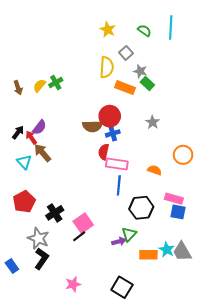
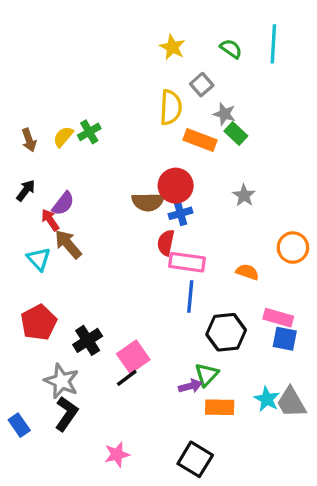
black arrow: (18, 132) -> (26, 191), moved
orange rectangle: (148, 255) -> (220, 407), moved

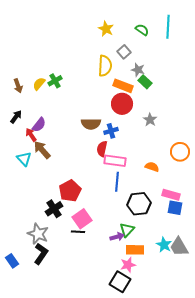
red circle: (176, 186) -> (122, 104), moved
red pentagon: (39, 322) -> (70, 191), moved
black line: (127, 378) -> (78, 232), turned 40
pink star: (117, 454) -> (128, 265), moved

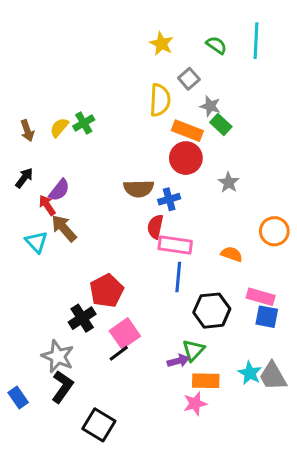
black line: (78, 232) -> (119, 353), turned -40
black square: (120, 282) -> (99, 425), moved

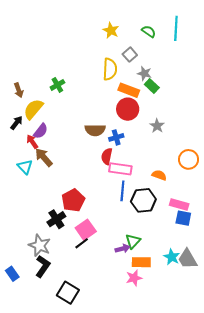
yellow semicircle: (59, 128) -> (33, 109), moved, size x1.5
black hexagon: (212, 311) -> (143, 200), moved

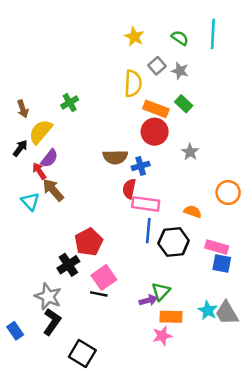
gray star: (144, 73) -> (180, 71), moved
black line: (82, 243) -> (99, 294), turned 48

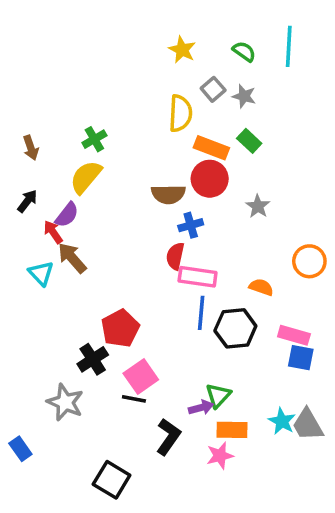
yellow semicircle: (40, 132) -> (86, 177), moved
brown semicircle: (115, 157) -> (168, 194), moved
black L-shape: (52, 322) -> (168, 437), moved

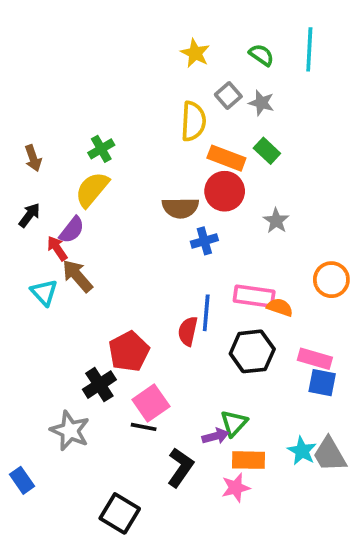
red semicircle: (175, 256) -> (188, 331), moved
pink rectangle: (198, 277) -> (254, 296), moved
blue line: (201, 313) -> (206, 313), moved

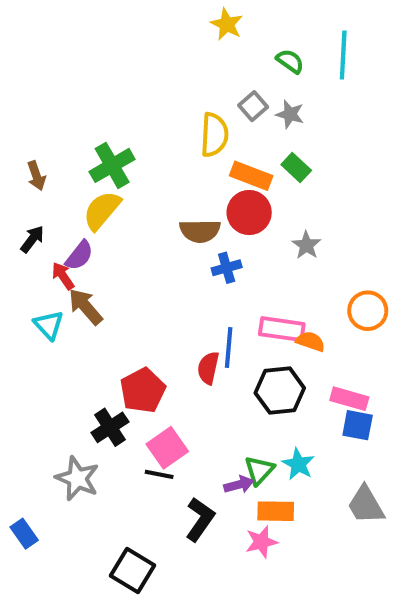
yellow star: (195, 53) -> (227, 24), moved
green cross: (101, 149) -> (112, 165), size x1.5
cyan star: (302, 451) -> (298, 464), moved

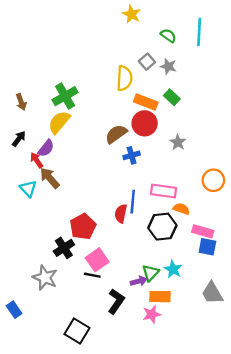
brown semicircle: (200, 231) -> (116, 134), turned 145
orange semicircle: (310, 341) -> (181, 209), moved

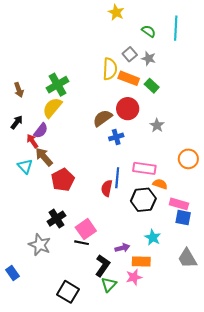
orange rectangle: (146, 102) -> (129, 78), moved
red pentagon: (83, 227) -> (63, 180), moved
green triangle: (151, 273) -> (109, 285), moved

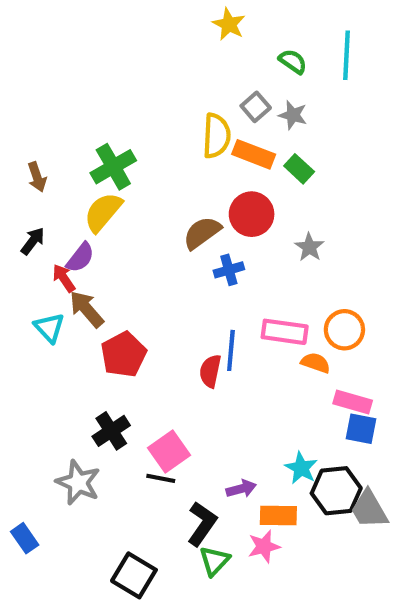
orange circle: (188, 159) -> (344, 330), moved
black hexagon: (143, 200) -> (336, 491), moved

